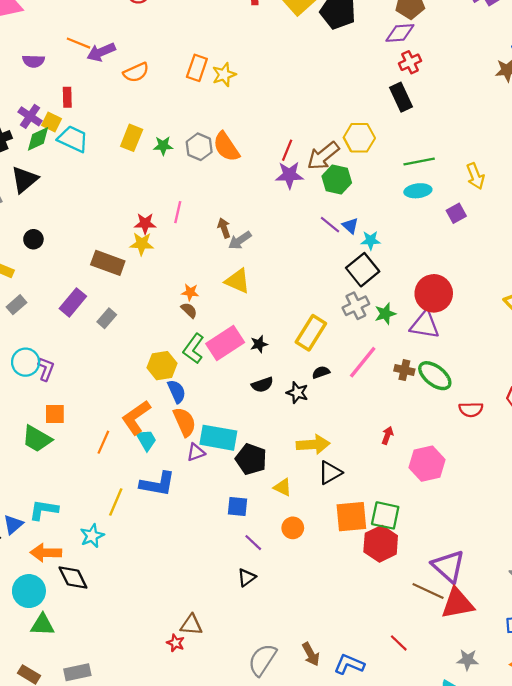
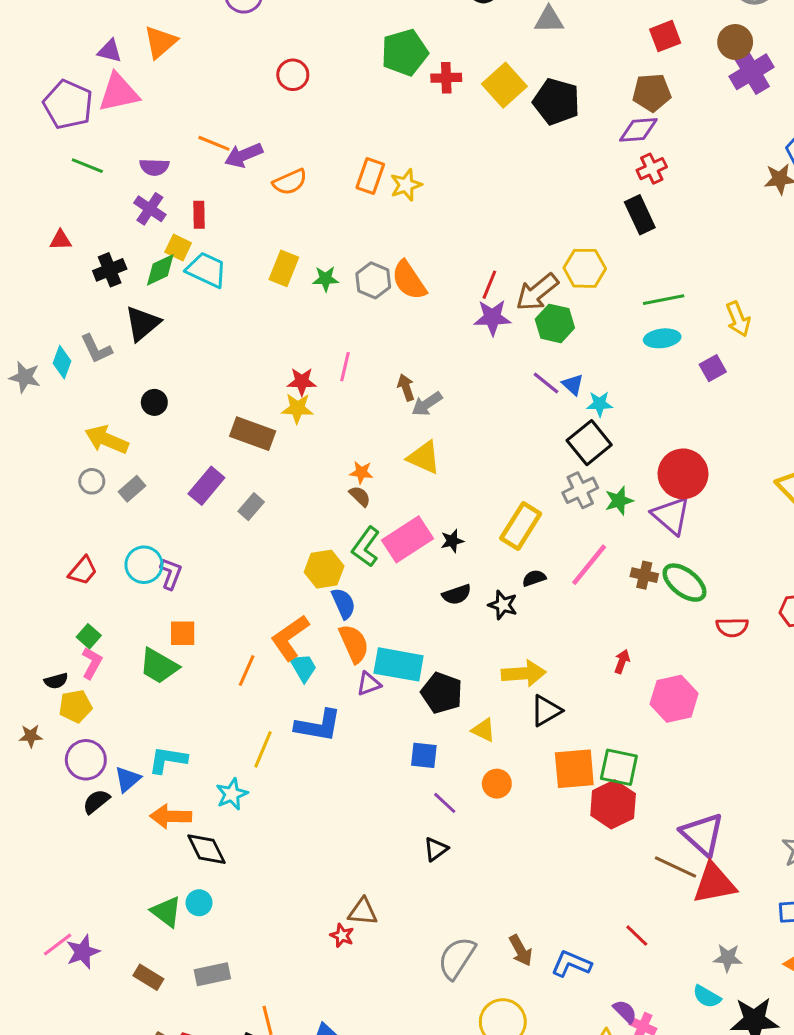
purple cross: (30, 116) -> (150, 209), moved
purple triangle: (425, 325) -> (671, 516), turned 32
cyan circle: (29, 591) -> (199, 903), moved, size x0.6
green triangle: (42, 625) -> (166, 912), turned 35

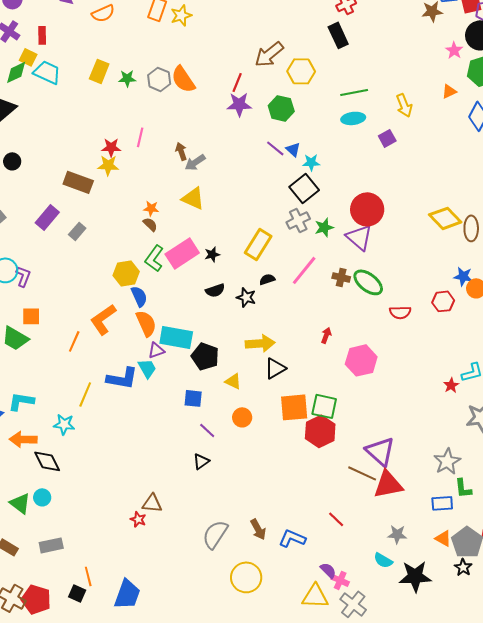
brown arrow: (537, 292) -> (269, 54), moved
cyan trapezoid: (303, 667) -> (147, 368), moved
cyan star: (232, 794) -> (64, 424), turned 30

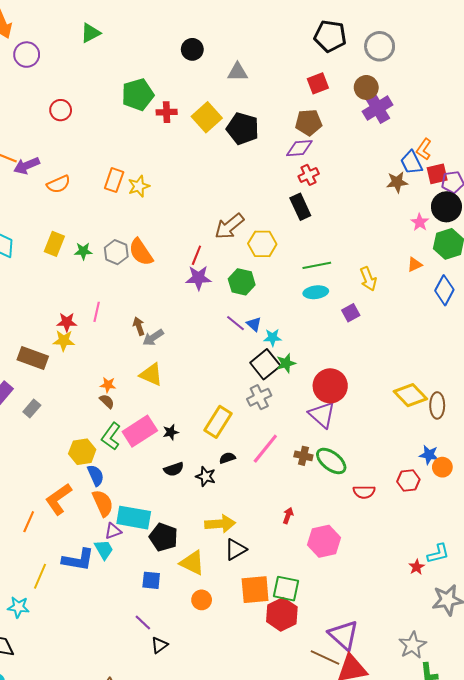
green star: (324, 227) -> (286, 363), moved
yellow triangle: (233, 381) -> (192, 563), size x1.5
purple line: (207, 430) -> (143, 623), moved

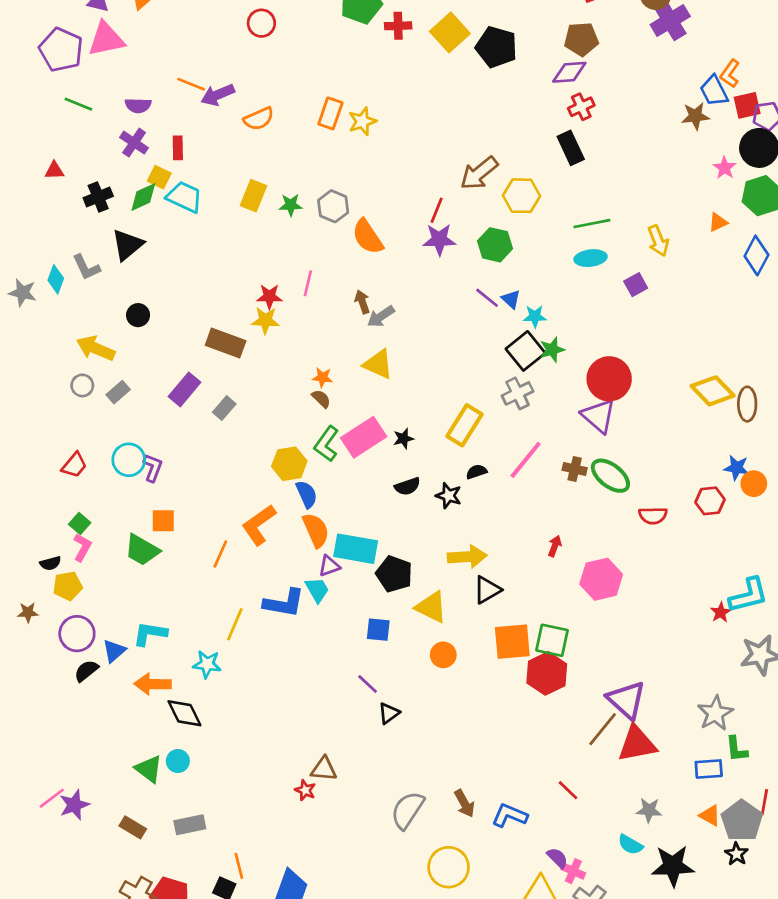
orange semicircle: (141, 252) -> (368, 237), moved
cyan L-shape: (438, 554) -> (748, 595), size x1.4
brown line: (325, 658) -> (603, 729), turned -76

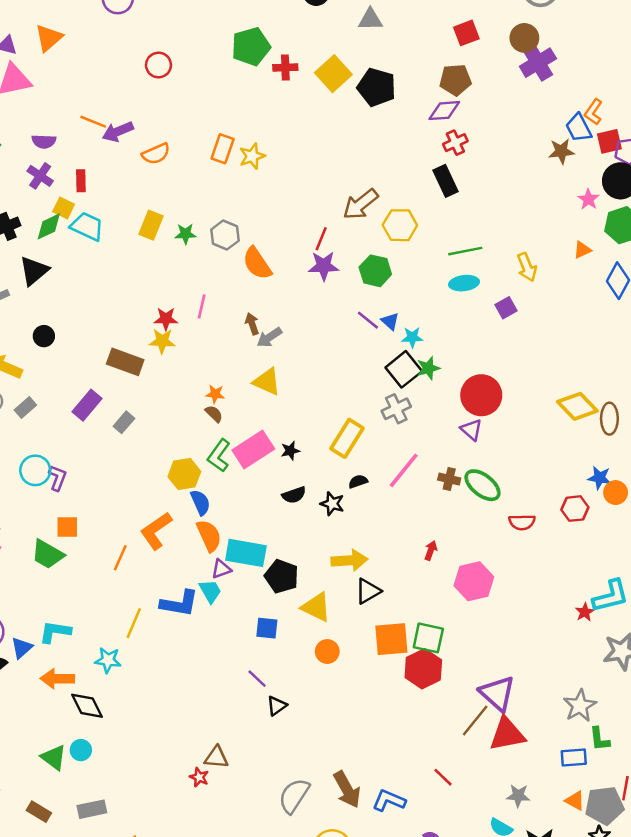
purple triangle: (599, 416) -> (471, 430), size x0.7
brown arrow: (464, 803) -> (347, 789), size x1.4
gray pentagon: (742, 821) -> (604, 806), turned 30

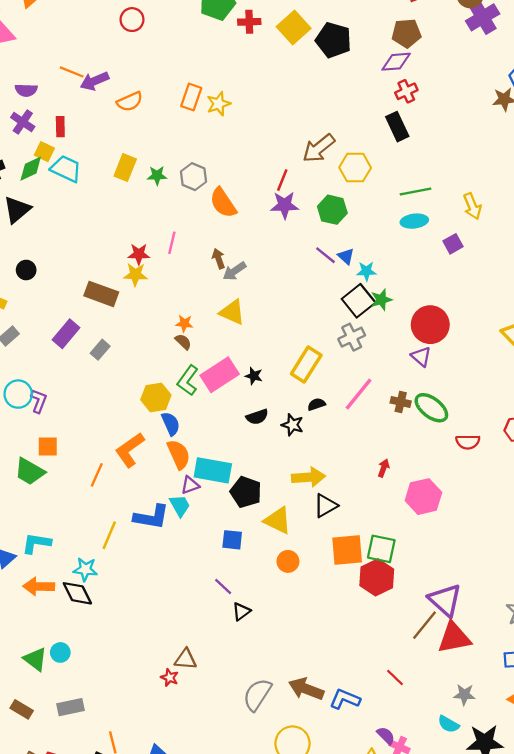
black star: (290, 451) -> (254, 376), turned 30
black diamond: (87, 706) -> (77, 593), moved
brown arrow: (347, 789) -> (306, 689), turned 140

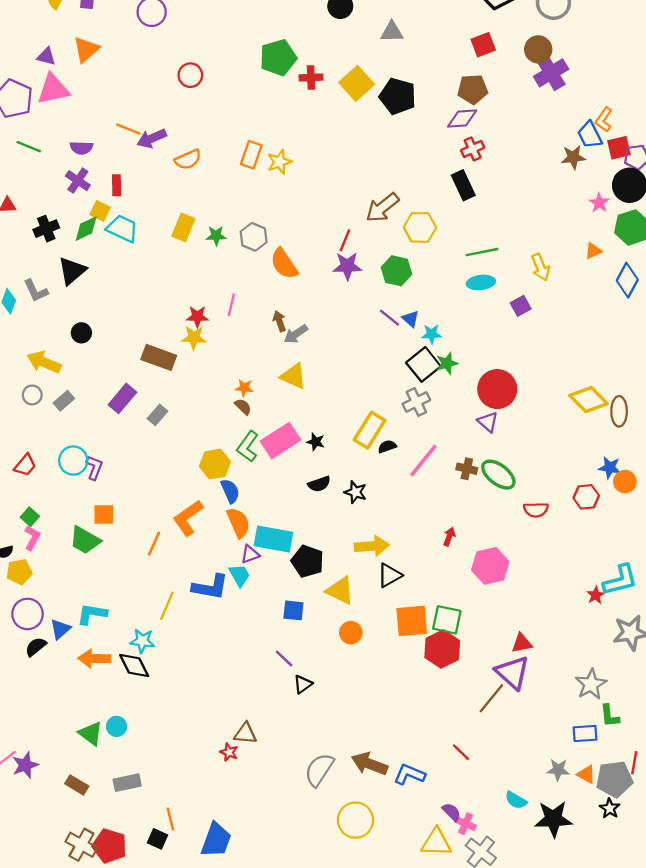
black semicircle: (316, 404) -> (387, 446), moved
red triangle: (454, 638) -> (522, 643), moved, size x0.6
gray star: (464, 695) -> (558, 770), moved

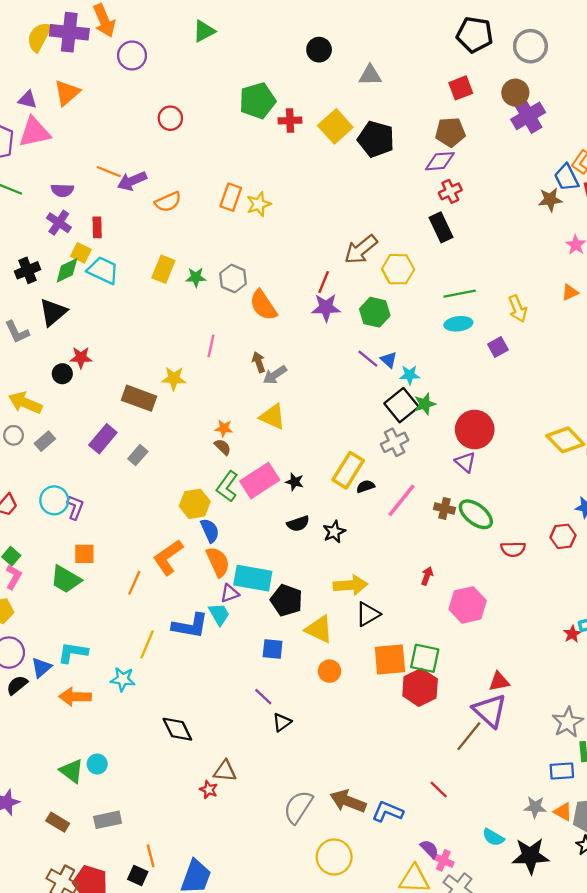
red star: (197, 316) -> (81, 357), moved
black star: (355, 492) -> (334, 532), turned 30
black diamond: (134, 665) -> (177, 729), moved

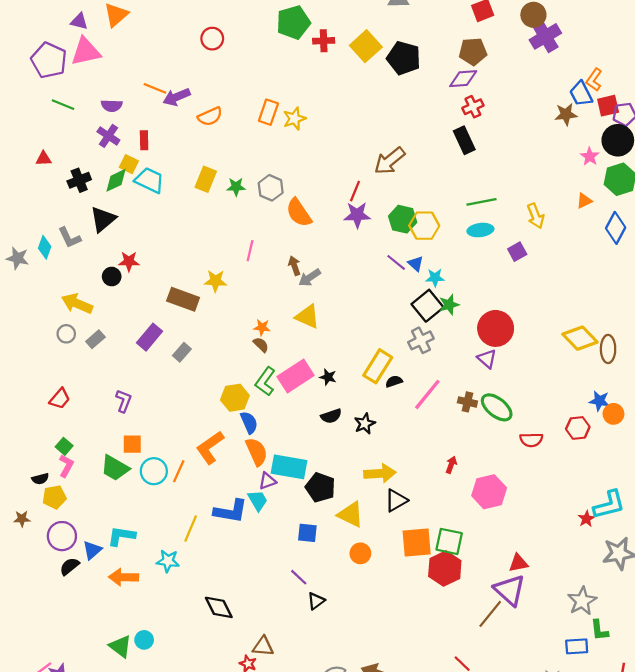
yellow hexagon: (398, 269) -> (424, 226), moved
cyan circle: (54, 500) -> (154, 471), moved

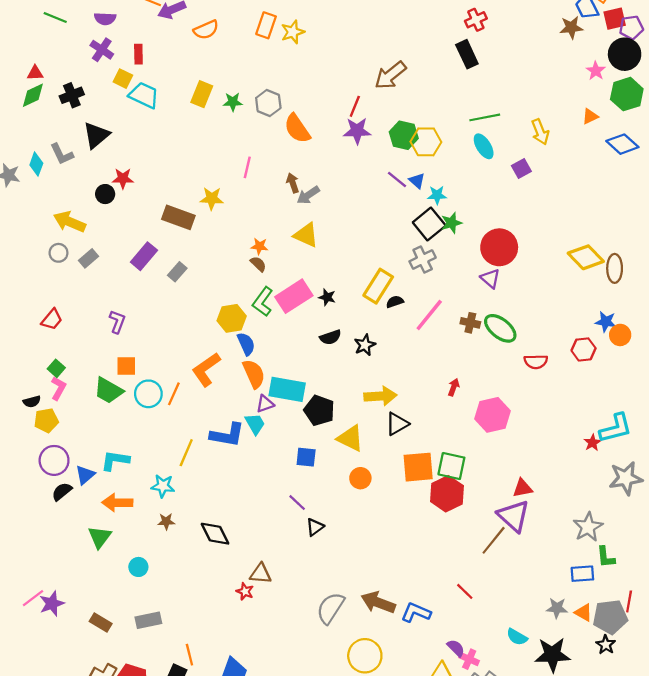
green diamond: (116, 180) -> (33, 95), moved
blue diamond: (616, 228) -> (622, 144), turned -76
cyan ellipse: (480, 230) -> (484, 146), turned 65
brown star: (22, 519) -> (166, 521), moved
green triangle: (120, 646) -> (100, 537), moved, turned 30

